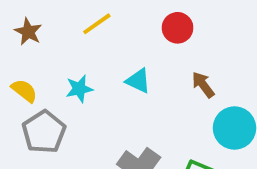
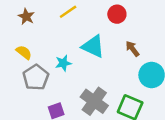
cyan triangle: (138, 81) -> (93, 46), size x1.5
cyan star: (79, 89) -> (63, 63), moved

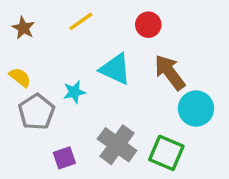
brown arrow: (132, 49) -> (170, 72), size x1.6

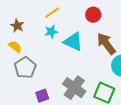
brown star: (23, 28) -> (17, 26), moved
cyan star: (74, 92) -> (51, 32), moved

